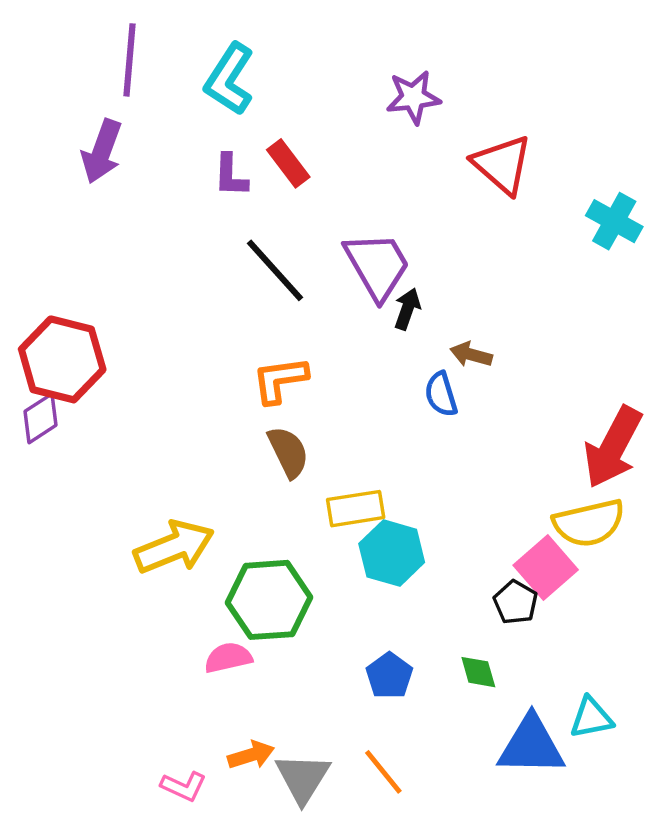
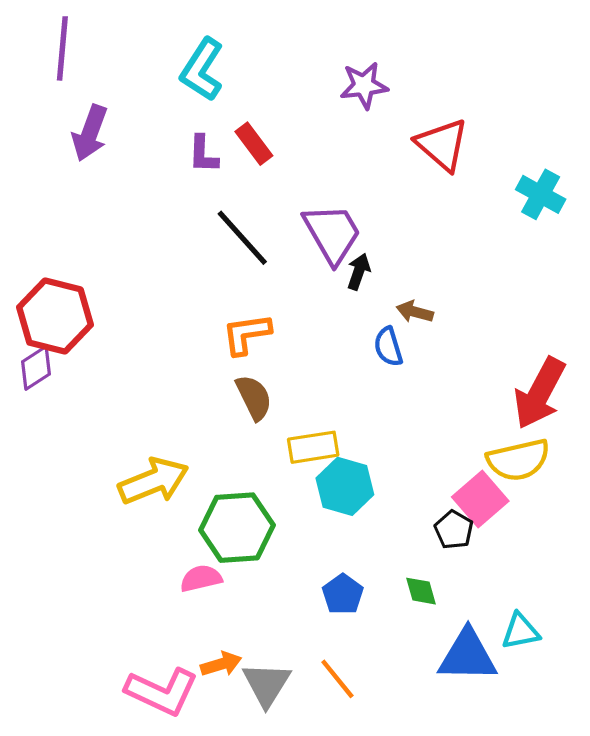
purple line: (130, 60) -> (62, 48), moved
pink L-shape: (184, 786) -> (162, 692), size x1.8

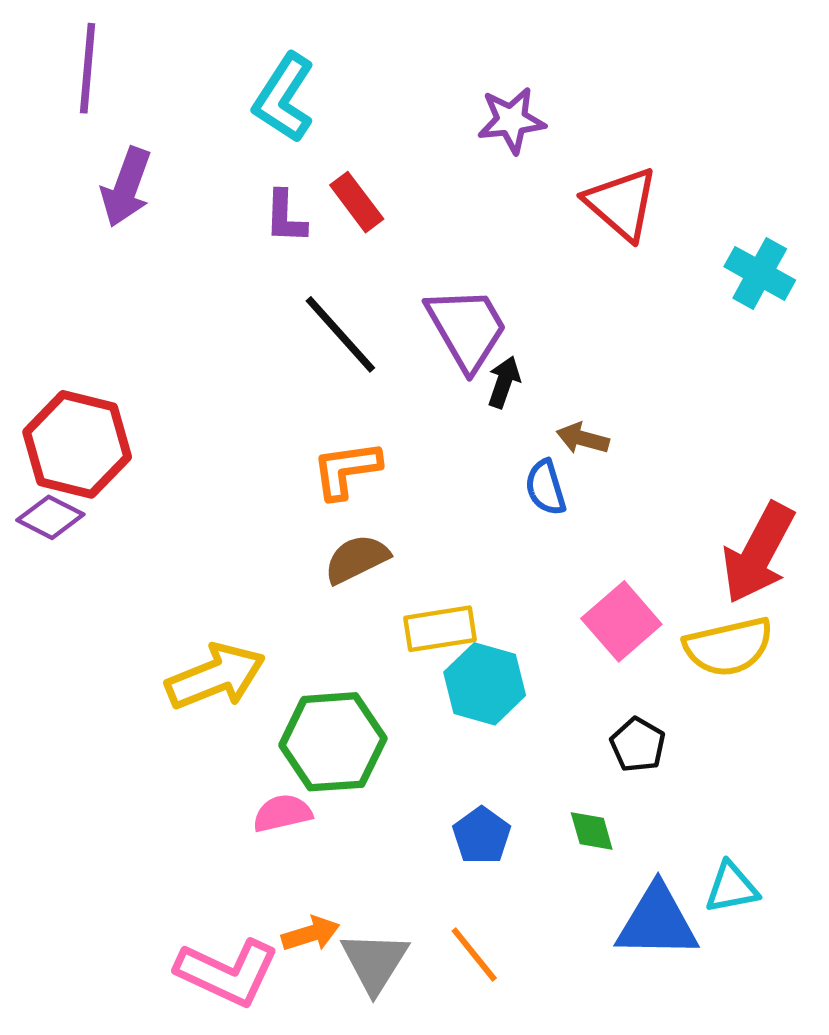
purple diamond: (36, 368) -> (50, 517), turned 60
brown semicircle: (254, 397) -> (357, 559), turned -90
pink square: (480, 499) -> (621, 621), moved

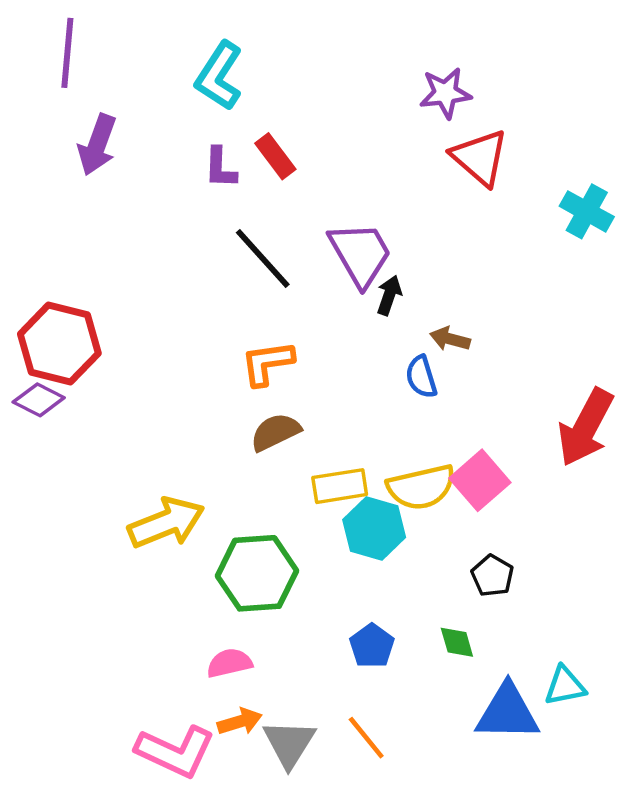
purple star: (511, 120) -> (445, 93), moved
yellow semicircle: (729, 647) -> (421, 487), moved
pink semicircle: (282, 813) -> (229, 663), moved

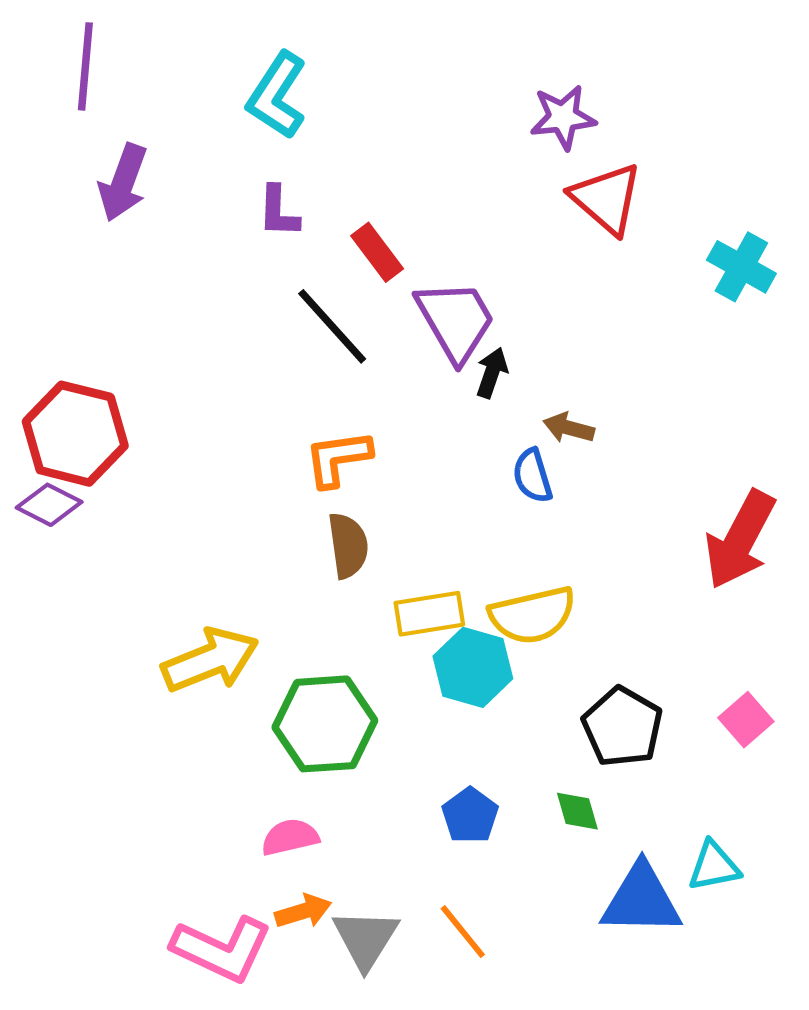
red rectangle: (275, 156) -> (377, 252), moved
brown semicircle: (275, 432) -> (348, 545), turned 108
pink square: (480, 480) -> (746, 720), moved, size x0.7
black pentagon: (493, 576) -> (622, 727), size x1.5

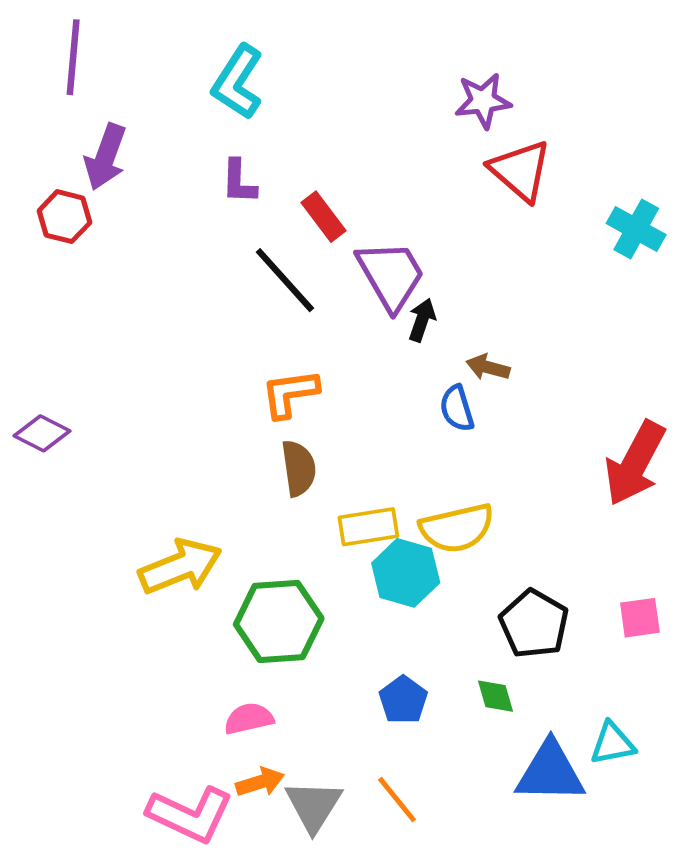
red hexagon: (75, 434) -> (64, 217), moved, size x0.6
pink square: (746, 720) -> (640, 618), turned 33

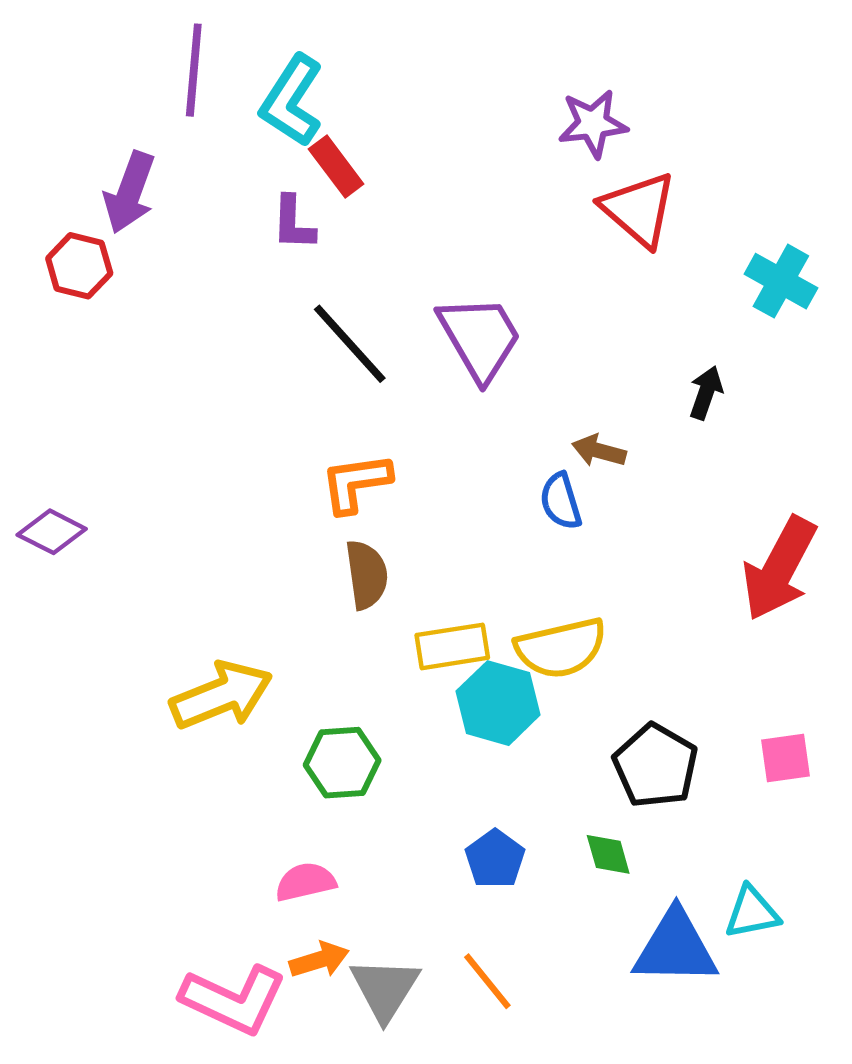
purple line: (73, 57) -> (194, 70), moved
red rectangle: (324, 217) -> (336, 166), moved
black arrow: (422, 320) -> (706, 393), moved
green hexagon: (279, 621) -> (342, 763), size x0.7

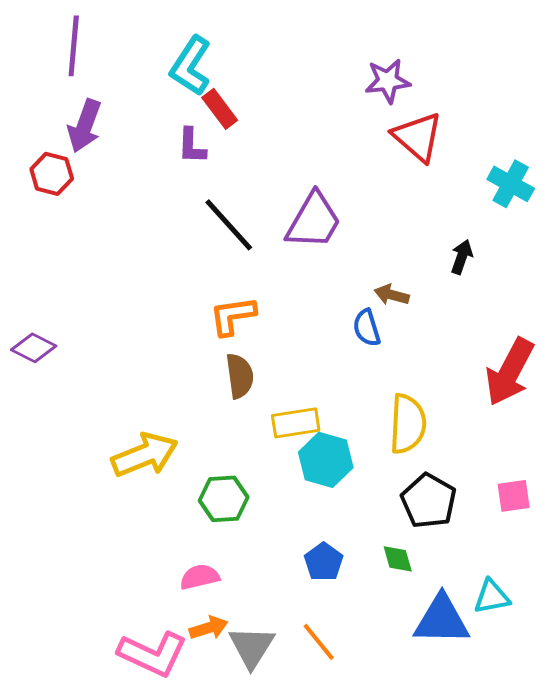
purple line: (194, 70) -> (74, 46), moved
purple trapezoid: (480, 338) -> (314, 221), turned 60
yellow semicircle: (561, 648) -> (408, 424), moved, turned -74

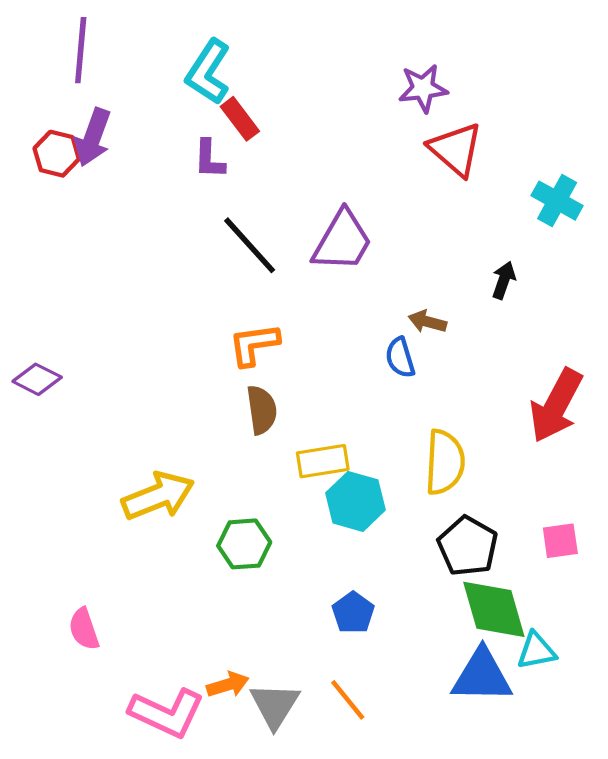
red hexagon: (52, 174) -> (57, 154), moved
green diamond: (398, 559) -> (494, 609), moved, size x2.0
pink semicircle: (200, 577) -> (84, 629), moved, turned -96

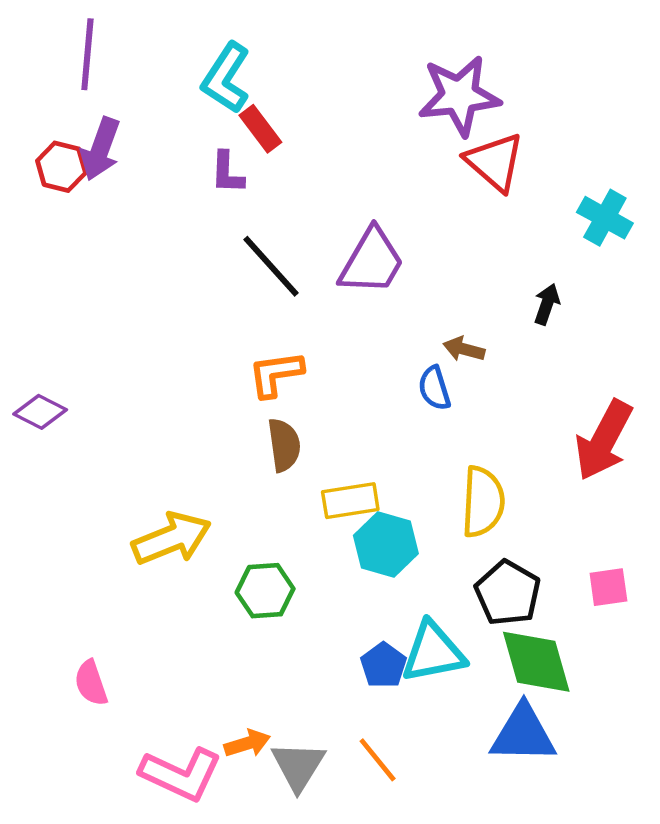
purple star: (423, 88) -> (459, 96), size x1.5
cyan triangle: (536, 651) -> (433, 652), moved, size x1.5

